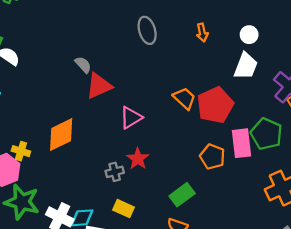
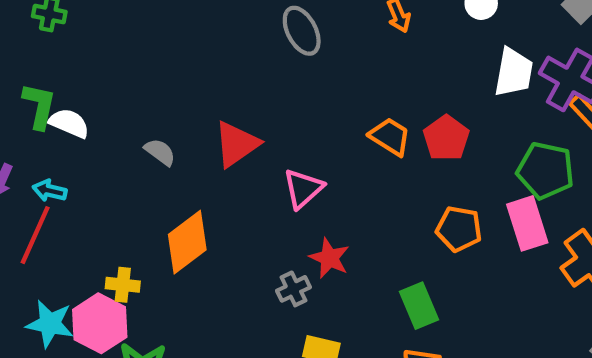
gray semicircle: (83, 65) -> (160, 152), moved
white trapezoid: (246, 66) -> (514, 72), moved
red pentagon: (215, 105) -> (446, 138), size x0.7
pink rectangle: (241, 143) -> (527, 223), moved
green rectangle: (182, 195) -> (419, 306), turned -65

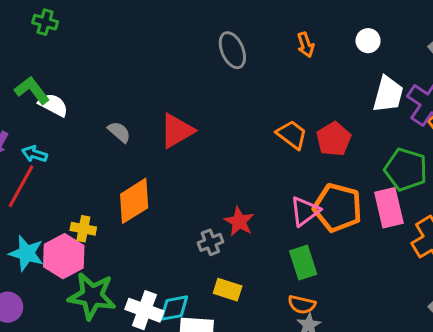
green L-shape: (39, 106) -> (32, 90), turned -54
pink triangle: (303, 189) -> (305, 211), moved
orange pentagon: (459, 229) -> (338, 208), size x1.4

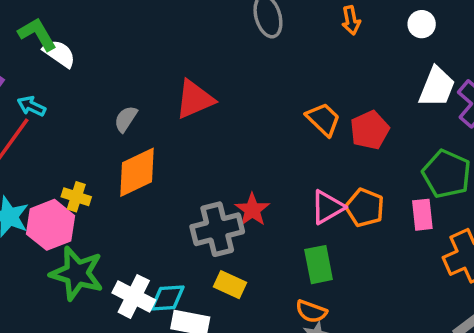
gray semicircle: (119, 132) -> (126, 119), moved, turned -105
orange pentagon: (338, 208) -> (365, 208), size x0.7
pink rectangle: (389, 208) -> (422, 215), size x0.7
gray cross: (210, 242) -> (217, 229), size x1.8

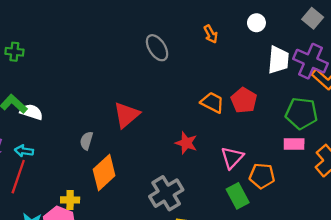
orange pentagon: (365, 208) -> (262, 176), moved
red star: (252, 210) -> (186, 143), moved
pink rectangle: (422, 215) -> (294, 144), turned -66

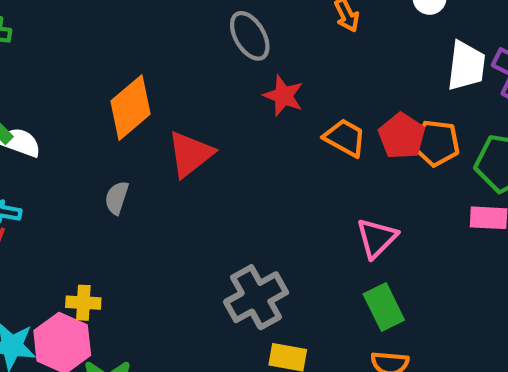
red star: (186, 143) -> (283, 96), moved
orange diamond: (104, 173) -> (130, 108), moved
orange pentagon: (262, 176) -> (436, 143), moved

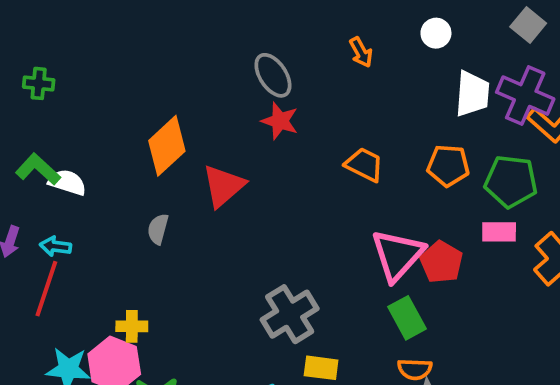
red star: (283, 96) -> (280, 121), moved
red pentagon: (402, 136) -> (441, 262), moved
pink triangle: (377, 238) -> (397, 255), size x1.4

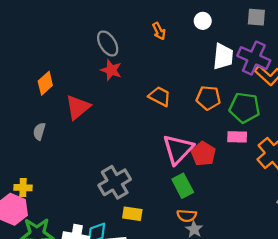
gray square: (528, 25) -> (256, 17), turned -36
orange diamond: (167, 146) -> (45, 83), size x0.7

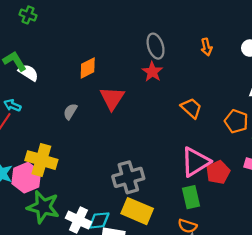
red triangle: (78, 107) -> (112, 98), turned -32
yellow cross: (23, 188) -> (41, 160), size x1.8
yellow rectangle: (132, 214) -> (137, 211), size x1.6

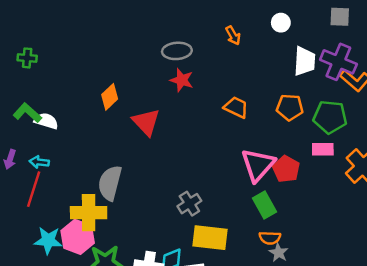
gray ellipse: (156, 46) -> (177, 51), turned -60
gray semicircle: (70, 111) -> (110, 183), moved, size x1.8
gray cross: (128, 177) -> (189, 204), size x0.7

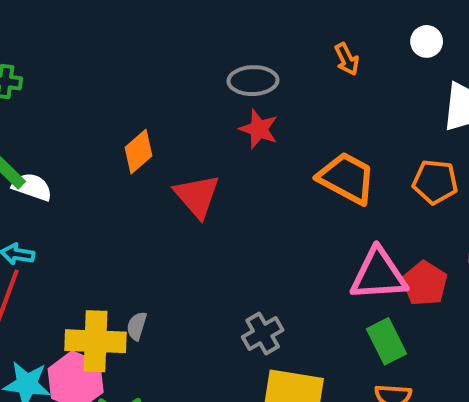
orange trapezoid: (236, 107) -> (347, 178), size x1.4
pink triangle: (258, 165) -> (379, 275), turned 42
gray semicircle: (110, 183) -> (137, 326), moved, size x0.5

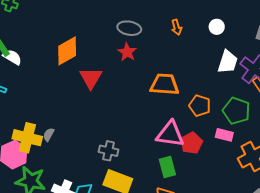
orange diamond: (138, 152) -> (67, 51), size x1.4
orange trapezoid: (347, 178) -> (164, 84), turned -36
orange pentagon: (435, 182) -> (200, 106), moved
gray cross: (263, 334) -> (108, 151), turned 30

